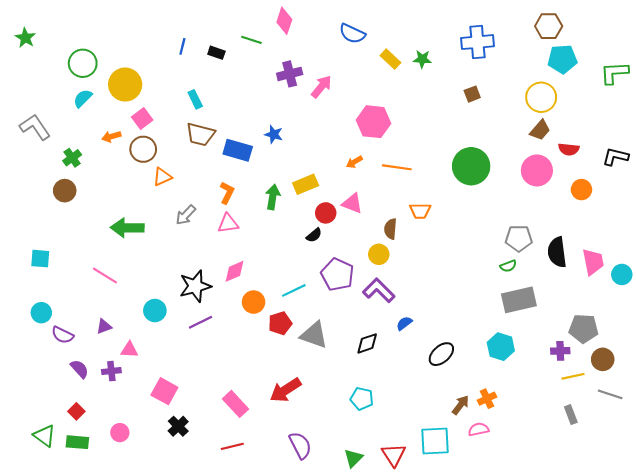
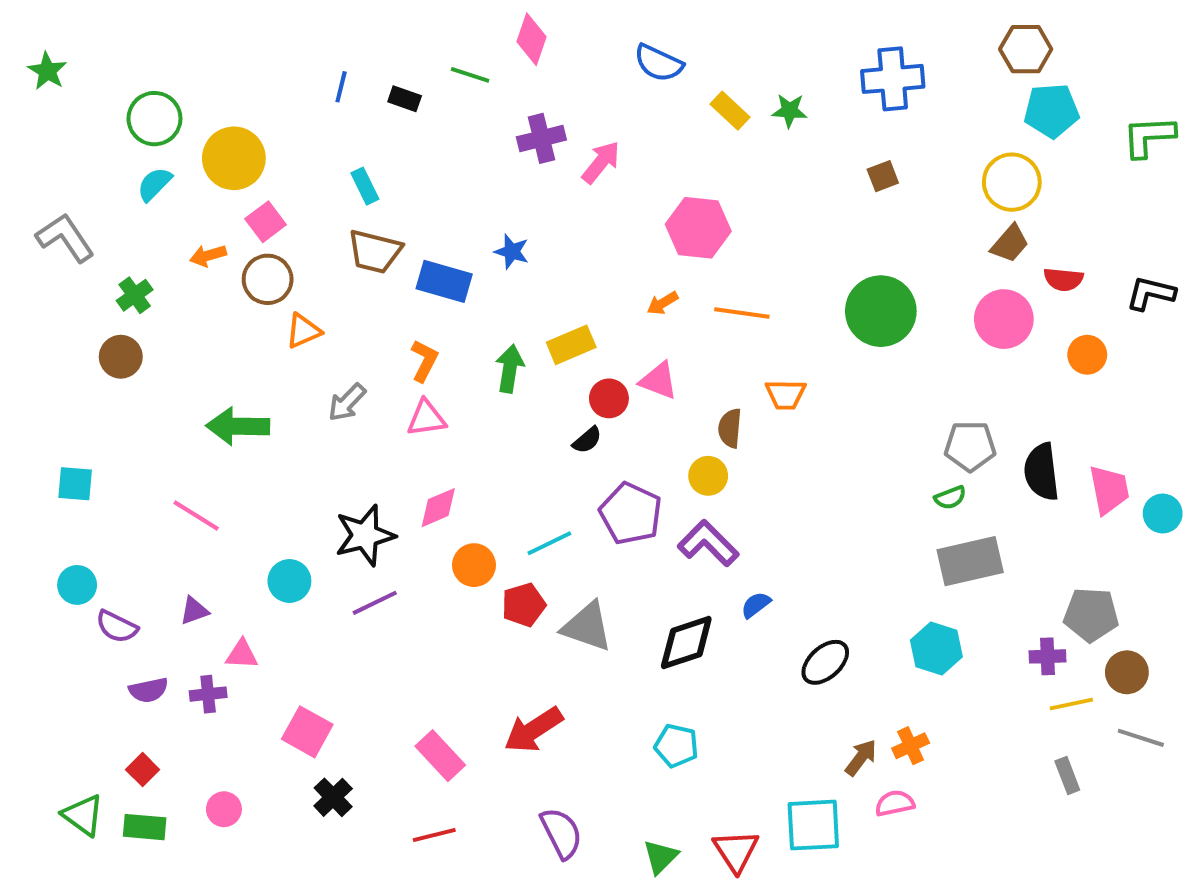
black diamond: (367, 343) -> (686, 642), size x1.4
purple semicircle: (80, 369) -> (149, 690), turned 120

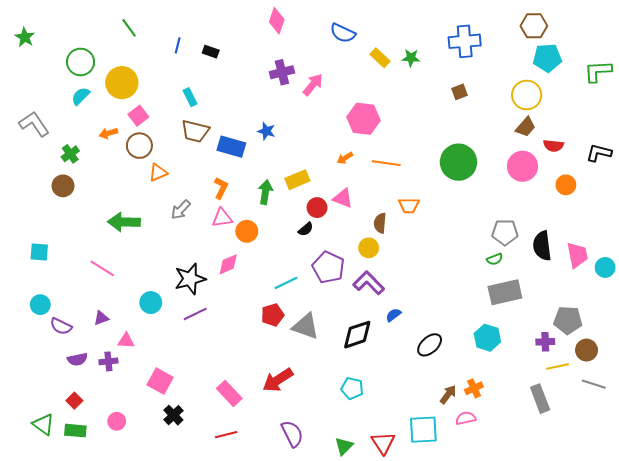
green line: (470, 75) -> (129, 28), moved, turned 36
orange circle: (474, 565) -> (247, 231), moved
gray rectangle: (1067, 775) -> (540, 399), moved, size x1.5

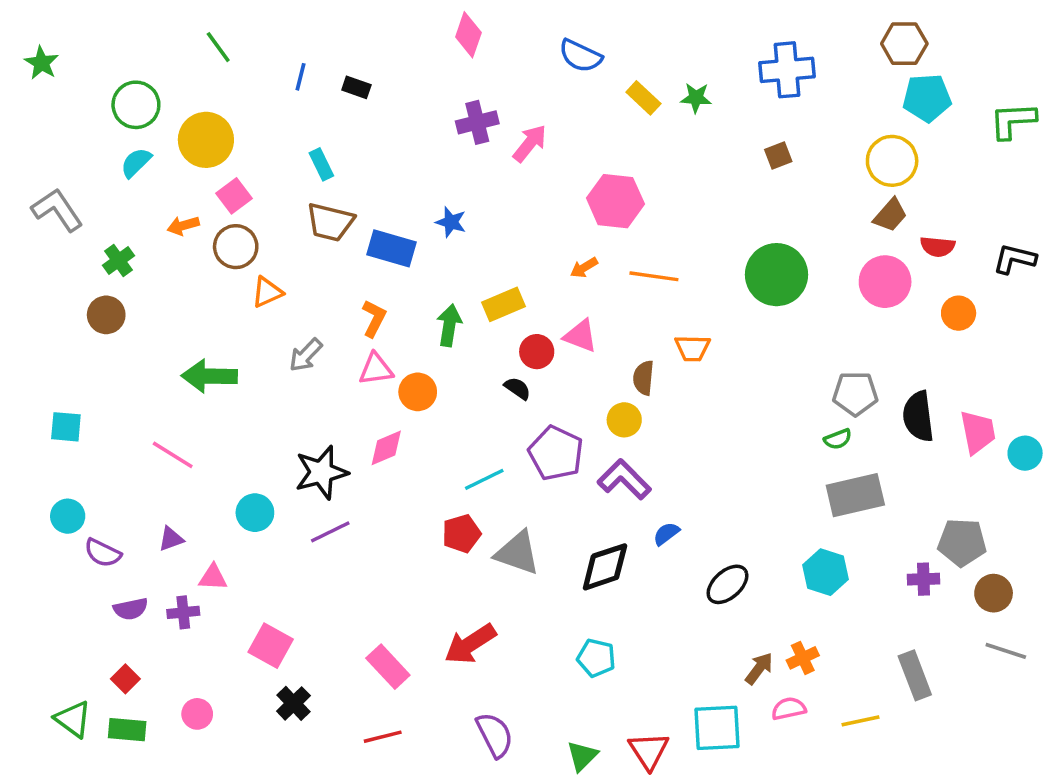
black semicircle: (306, 229) -> (517, 388), turned -105
yellow line: (558, 367) -> (861, 721), moved

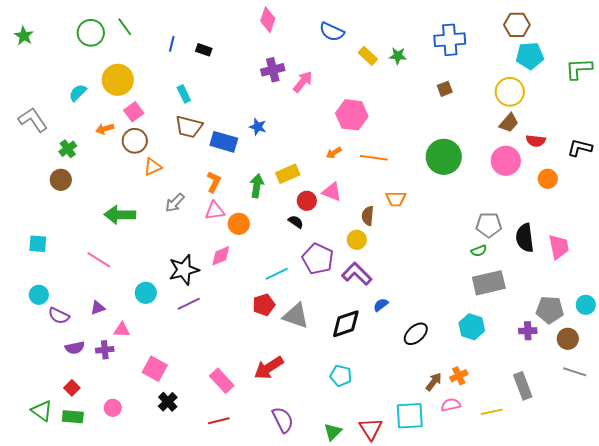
green circle: (136, 105) -> (91, 33), moved
cyan circle: (1025, 453) -> (586, 305), moved

